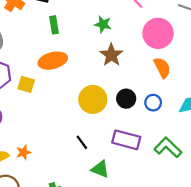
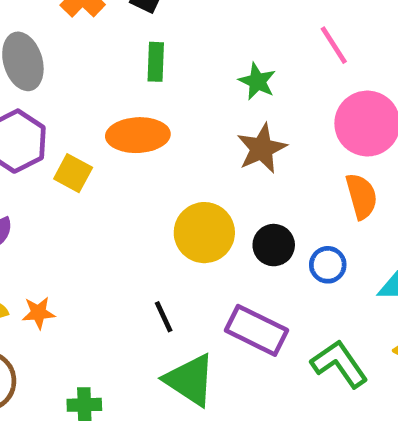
green triangle: (100, 169) -> (190, 380), size x1.4

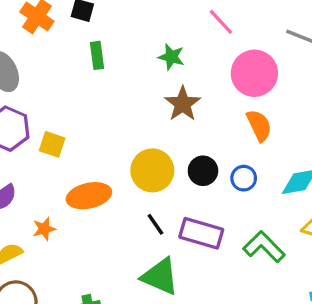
orange ellipse: (138, 135) -> (89, 196), moved
orange star: (38, 313) -> (44, 229), moved
black line: (164, 317) -> (155, 224), moved

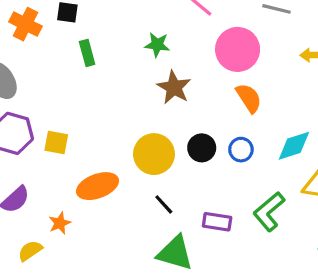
purple rectangle: (201, 233) -> (217, 222), moved, size x0.7
green L-shape: (264, 247) -> (269, 212), turned -78

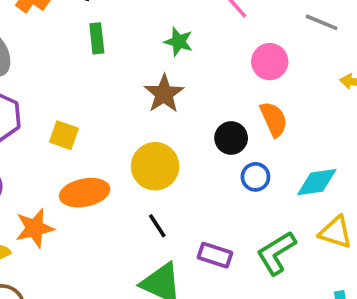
pink circle: (238, 49) -> (270, 62), size x0.7
brown star: (174, 87) -> (164, 94), moved
yellow square: (56, 142) -> (64, 135), moved
black circle: (202, 148) -> (231, 138), moved
orange star: (60, 223) -> (35, 228), size x1.5

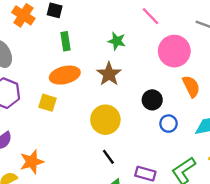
pink circle: (270, 62) -> (174, 51), size x1.4
orange semicircle: (274, 119) -> (191, 86), moved
orange ellipse: (85, 193) -> (65, 75), moved

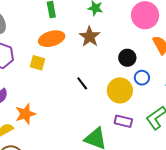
yellow circle: (105, 120) -> (120, 90), moved
black line: (108, 157) -> (82, 83), moved

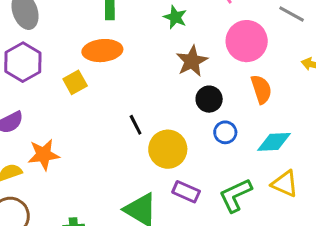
brown star: (90, 37) -> (192, 61), moved
yellow square: (37, 63) -> (75, 82), turned 35
yellow circle: (120, 90) -> (168, 149), moved

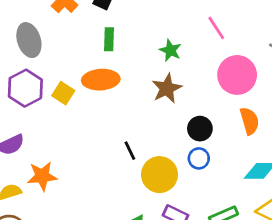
brown star: (192, 61) -> (167, 88), moved
yellow square: (75, 82) -> (63, 93), moved, turned -30
blue circle: (225, 132) -> (199, 158), moved

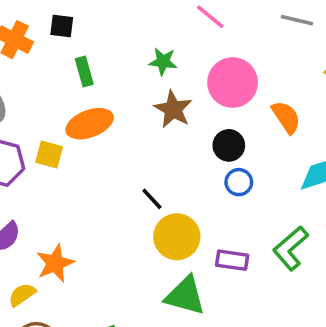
pink circle: (237, 75) -> (233, 82), moved
yellow circle: (160, 175) -> (177, 237), moved

